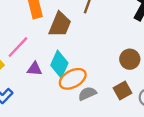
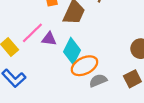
purple triangle: (35, 69) -> (49, 39), moved

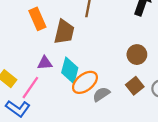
pink line: (32, 33) -> (30, 88), moved

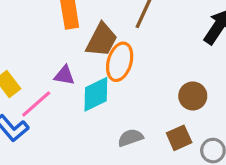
cyan diamond: (70, 70) -> (96, 94), turned 35
orange ellipse: (85, 82) -> (120, 62), moved, turned -50

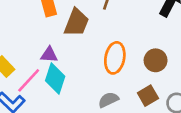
orange ellipse: (120, 62) -> (115, 58), moved
cyan diamond: (96, 94) -> (55, 79), moved, turned -40

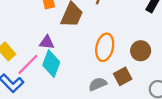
brown square: (148, 96) -> (123, 76), moved

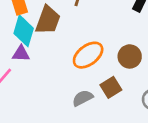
orange ellipse: (105, 47) -> (88, 55), turned 44
cyan diamond: (51, 64) -> (24, 31), moved

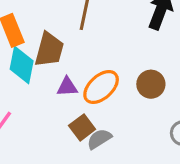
purple triangle: (21, 54) -> (67, 87), moved
brown square: (111, 87) -> (82, 127), moved

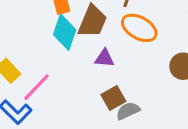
orange ellipse: (101, 87) -> (139, 28), moved, turned 64

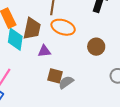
brown square: (113, 98) -> (55, 76), turned -35

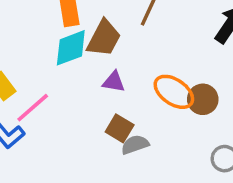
orange ellipse: (63, 27) -> (174, 92), moved
cyan diamond: (15, 39) -> (71, 48), turned 45

